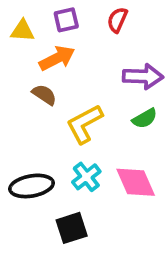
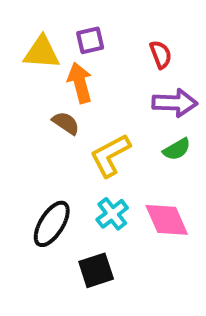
red semicircle: (117, 20) -> (161, 54), moved, turned 135
yellow triangle: (22, 31) -> (42, 52), size x1.4
orange arrow: (57, 58) -> (80, 83), turned -78
black ellipse: (32, 186) -> (52, 224), turned -48

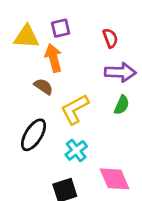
green semicircle: (177, 149) -> (122, 105), turned -36
pink diamond: (167, 220) -> (115, 179), moved
black ellipse: (52, 224) -> (34, 135), moved

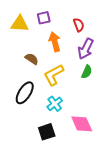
orange arrow: (53, 58) -> (55, 42), moved
purple arrow: (120, 72) -> (86, 49), turned 115

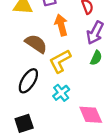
brown semicircle: (32, 59) -> (36, 44), size x1.5
black square: (47, 132) -> (24, 123), moved

